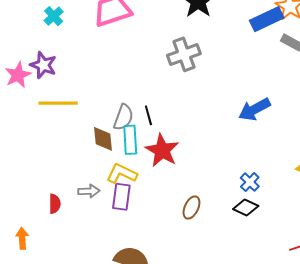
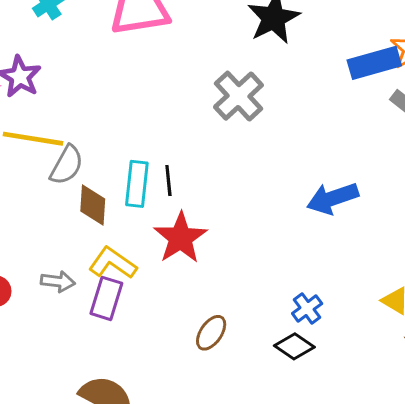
gray cross: (184, 54) -> (238, 96), turned -32
gray semicircle: (123, 117) -> (67, 165), moved
cyan rectangle: (130, 140) -> (137, 184), moved

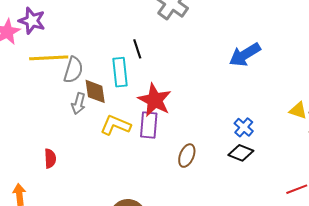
black line: (168, 180) -> (137, 49), moved
gray arrow: (58, 282) -> (79, 104), moved, turned 110
purple rectangle: (106, 298) -> (149, 125), moved

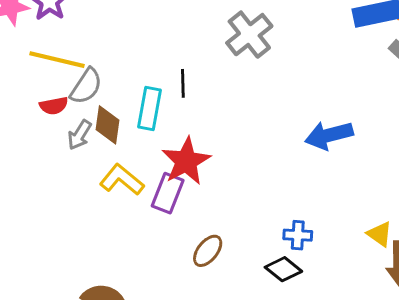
blue cross: (244, 127) -> (298, 235), turned 36
red semicircle: (50, 158) -> (54, 106), moved, turned 66

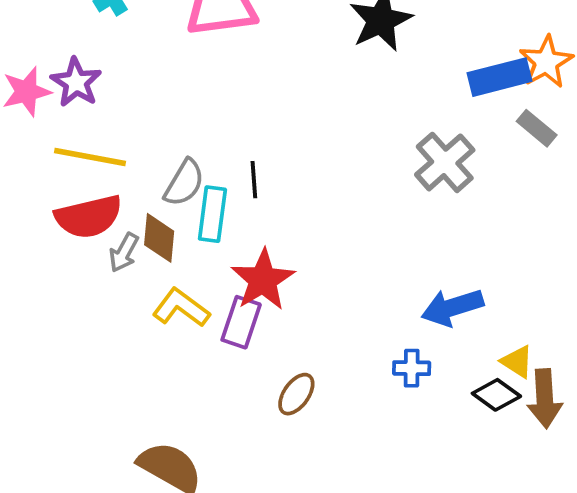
gray cross: (249, 35) -> (445, 162), moved
gray semicircle: (86, 86) -> (184, 183), moved
red semicircle: (54, 106) -> (89, 217), size x1.8
blue arrow: (329, 135) -> (452, 307), moved
black diamond: (283, 269) -> (496, 395), moved

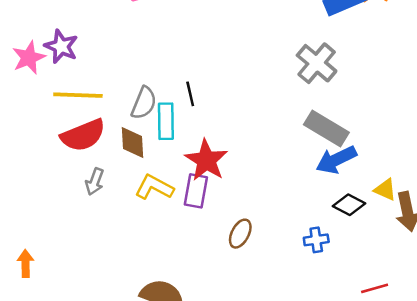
gray rectangle: (537, 128) -> (326, 128), moved, size x1.6
gray arrow: (124, 253) -> (95, 182), moved
blue cross: (412, 368) -> (316, 240), moved
black diamond: (496, 395) -> (349, 205), moved

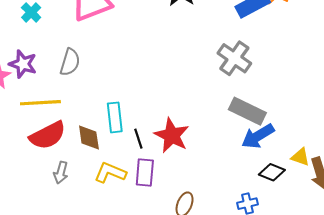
black line: (190, 94) -> (138, 139), moved
gray semicircle: (144, 103) -> (70, 62), moved
red star: (206, 160) -> (172, 135), moved

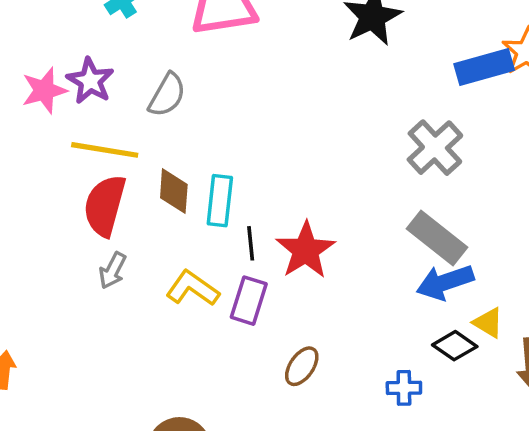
red semicircle: (48, 135) -> (105, 206), turned 120
brown diamond: (89, 138) -> (174, 191), moved
yellow triangle: (300, 157) -> (488, 323), moved

